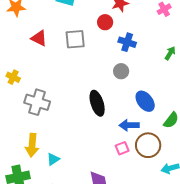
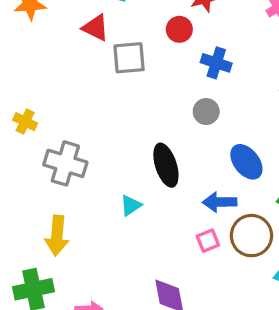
red triangle: (39, 38) -> (96, 28), moved
cyan triangle: (53, 159) -> (131, 205), moved

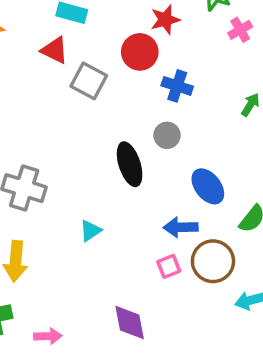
red circle: (179, 29) -> (140, 52), size x1.4
gray square: (129, 58) -> (89, 81), turned 33
black ellipse: (166, 165) -> (130, 164), moved

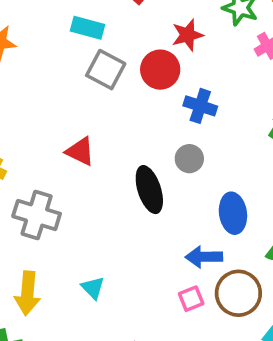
red triangle: (55, 50) -> (80, 151), moved
gray square: (89, 81) -> (106, 70), moved
blue ellipse: (208, 186) -> (233, 213), turned 30
cyan triangle: (90, 231) -> (93, 288), moved, turned -40

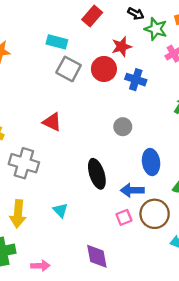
blue cross: (200, 106) -> (136, 80), moved
black ellipse: (149, 190) -> (97, 174), moved

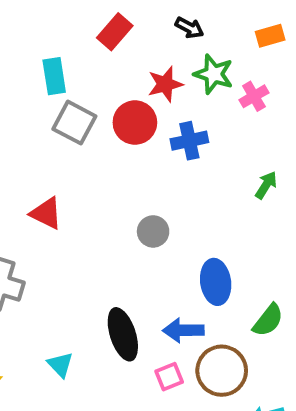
green star: (156, 29) -> (214, 74), moved
cyan rectangle: (57, 42) -> (54, 76), turned 66
blue cross: (136, 80) -> (189, 141), turned -30
gray circle: (123, 127) -> (153, 231), moved
black ellipse: (97, 174) -> (123, 334), moved

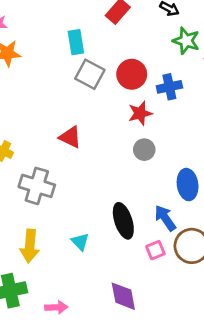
red star: (165, 84) -> (140, 113), moved
blue arrow: (183, 330) -> (165, 218), turned 56

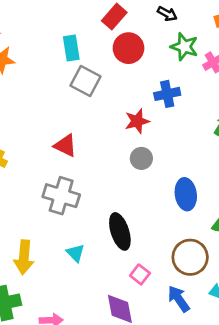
red circle: (132, 74) -> (128, 48), moved
gray cross: (37, 186) -> (61, 196), moved
blue arrow: (165, 218) -> (179, 299), moved
pink square: (155, 250) -> (140, 274), moved, turned -30

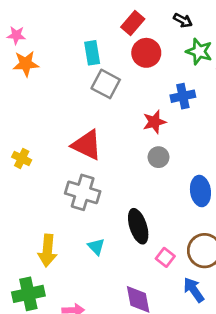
red triangle: (65, 146) -> (87, 145), size x1.4
pink square: (140, 274) -> (165, 257), moved

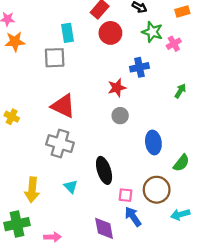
gray square: (106, 84) -> (55, 58), moved, turned -30
pink square: (165, 257) -> (125, 195), turned -32
blue arrow: (194, 290) -> (133, 217), moved

